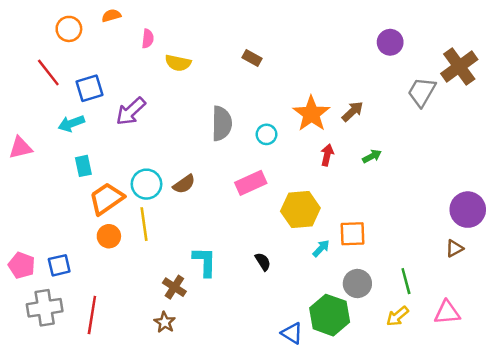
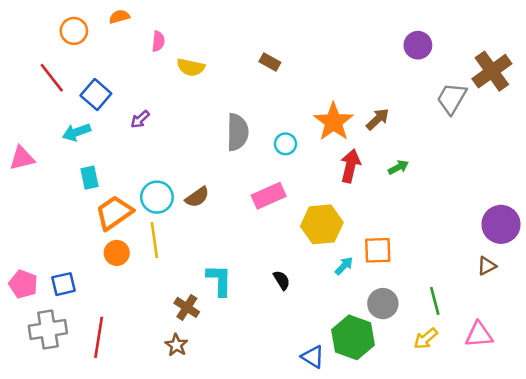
blue square: (90, 88) -> (96, 95), turned -32
purple arrow: (131, 111) -> (140, 119), size x0.6
red arrow: (327, 155) -> (350, 166), size x1.4

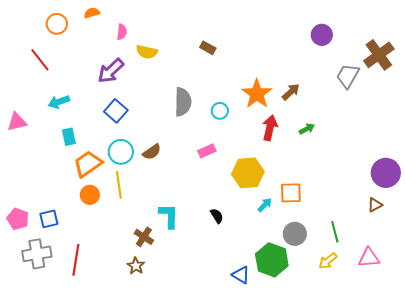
blue square: (96, 95) -> (116, 111), moved
purple arrow: (140, 119) -> (111, 71), moved, size x1.8
pink rectangle: (269, 196) -> (207, 151), size x0.7

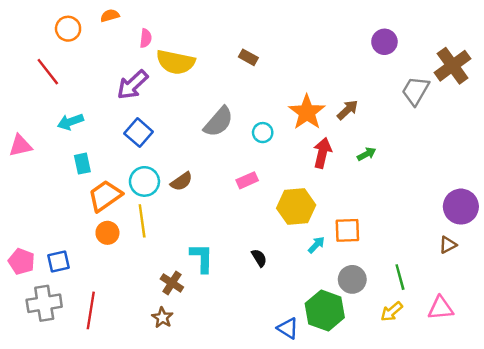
yellow semicircle: (147, 52) -> (176, 62), size x1.5
gray semicircle: (183, 102) -> (219, 122), turned 40

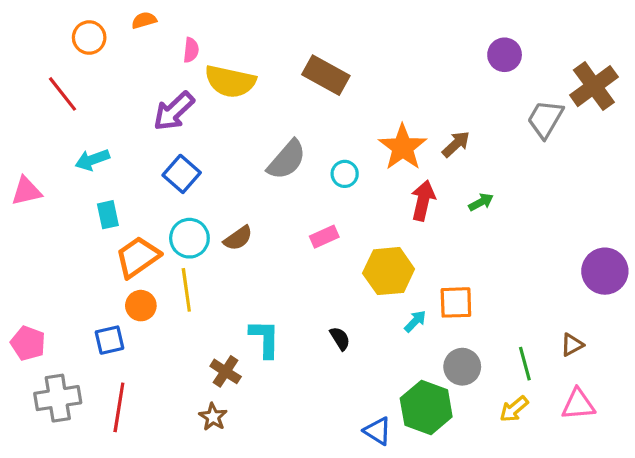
brown rectangle: (248, 57) -> (326, 75), size x1.8
brown triangle: (448, 245) -> (572, 345), moved
blue square: (59, 261) -> (110, 340), moved

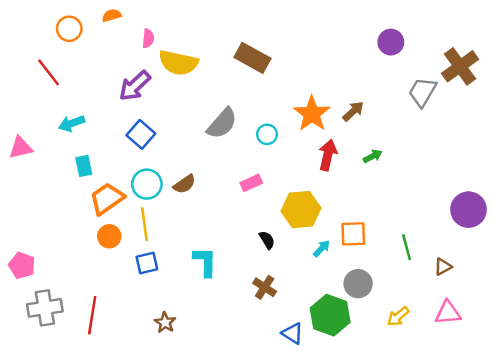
black semicircle: (340, 338) -> (267, 240), moved
blue square: (110, 340) -> (147, 263), moved
green line: (525, 364) -> (407, 247), moved
brown cross: (226, 371) -> (265, 287), moved

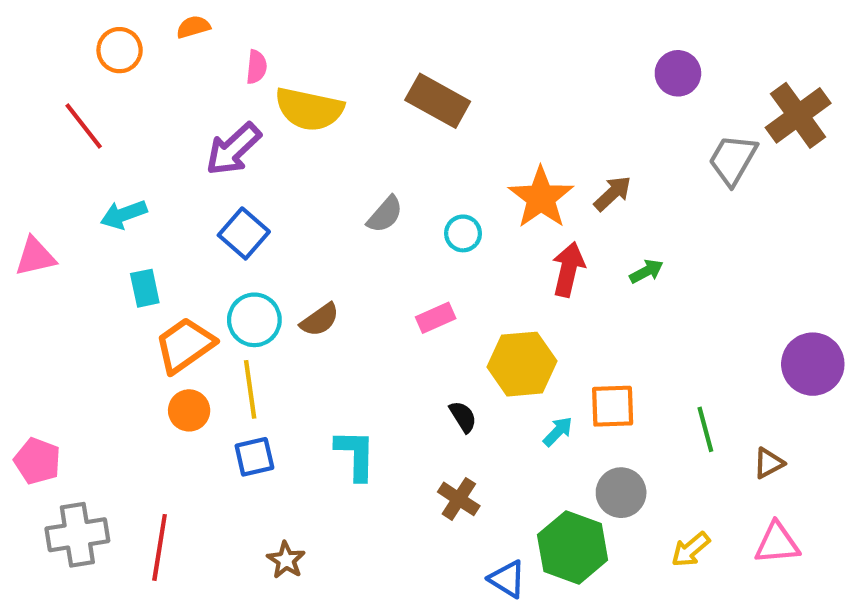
gray semicircle: (222, 123) -> (385, 214), size x0.7

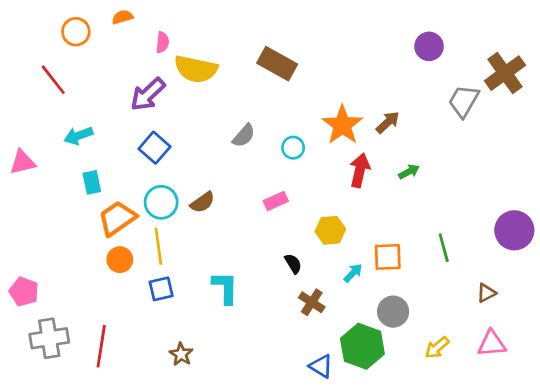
yellow hexagon: (522, 364) -> (330, 230), size x0.7
green line: (705, 429) -> (444, 248), moved
brown cross: (459, 499) -> (312, 302), moved

